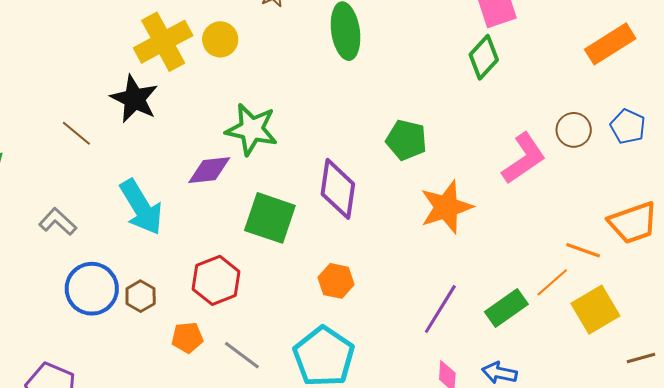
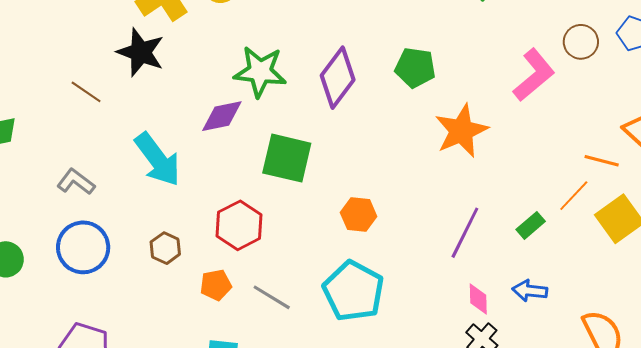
purple diamond: (338, 189) -> (338, 78), moved, turned 34
blue circle: (92, 289) -> (83, 247), moved
green rectangle: (506, 308) -> (531, 225), size x0.7

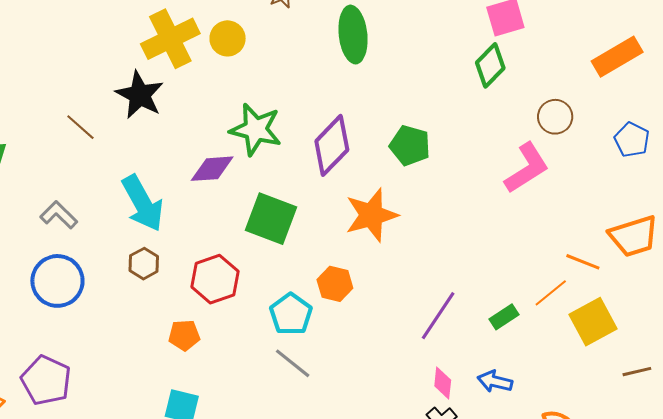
brown circle: (581, 42) -> (555, 117), moved
orange star: (461, 131) -> (371, 215), moved
brown hexagon: (165, 248) -> (144, 264), moved
cyan pentagon: (353, 291) -> (291, 314), moved, size x0.7
gray line: (272, 297) -> (293, 363), moved

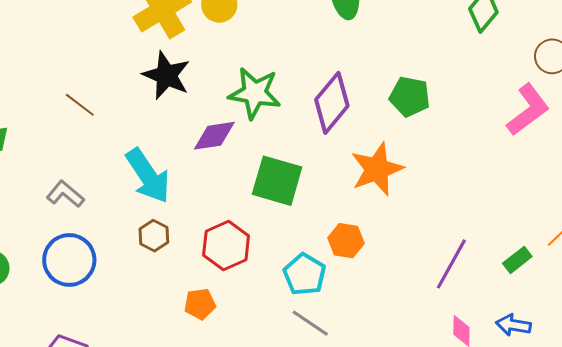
black star: (140, 95) -> (166, 75), moved

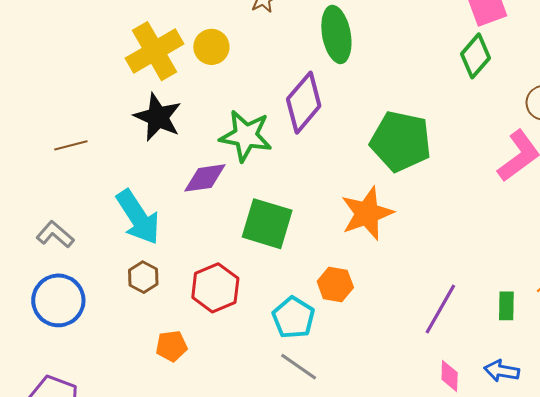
green pentagon: (410, 97) -> (401, 141), size x1.5
purple diamond: (332, 103) -> (304, 103), moved
brown line: (80, 105) -> (71, 145), turned -52
green rectangle: (517, 260) -> (506, 306), turned -52
orange pentagon: (200, 304) -> (172, 346), moved

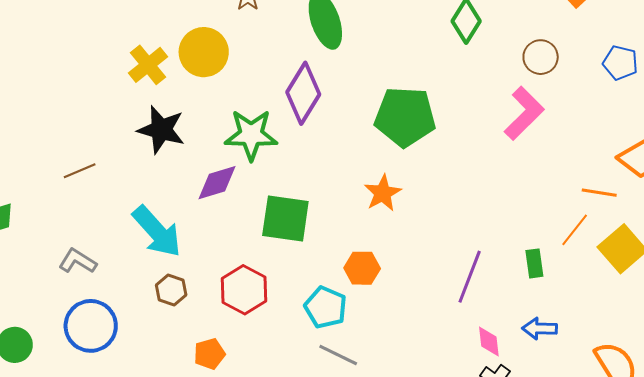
yellow circle: (211, 47) -> (204, 52), size x1.4
yellow cross: (154, 51) -> (148, 65), size x0.7
orange star: (367, 213) -> (383, 193), size x0.7

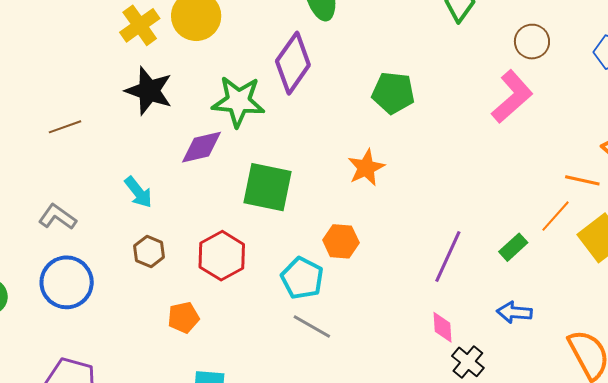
green pentagon: (405, 117) -> (393, 93), size x0.7
cyan arrow: (157, 232) -> (138, 192), size x0.6
green rectangle: (534, 263) -> (513, 247), turned 52
pink diamond: (489, 341) -> (442, 327), moved

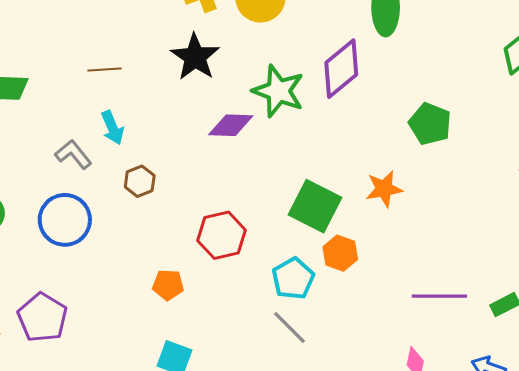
green square: (268, 187) -> (315, 206), moved
cyan arrow: (138, 192) -> (113, 128), moved
brown hexagon: (149, 251) -> (140, 181), moved
purple line: (448, 256) -> (439, 296), turned 50

